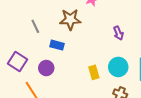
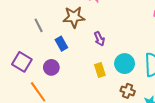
purple arrow: (118, 33) -> (99, 39), moved
blue rectangle: (57, 45) -> (61, 44), turned 48

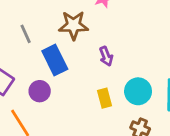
blue rectangle: (61, 44) -> (55, 60), size x1.5

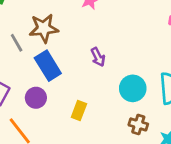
brown star: (73, 25) -> (44, 28), moved
yellow rectangle: (104, 98) -> (79, 111), moved, turned 42

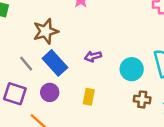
gray line: (17, 43) -> (26, 64), moved
purple arrow: (98, 57) -> (93, 56), moved, turned 112

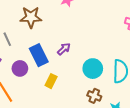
purple arrow: (93, 56) -> (64, 49), turned 136
blue rectangle: (55, 63) -> (39, 55), moved

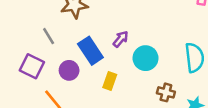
cyan circle: (93, 69) -> (146, 58), moved

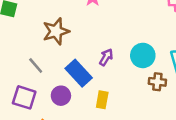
cyan circle: (146, 58) -> (143, 55), moved
brown cross: (166, 92) -> (157, 82), moved

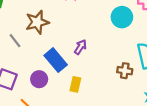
cyan circle: (143, 55) -> (122, 17), moved
gray line: (36, 66) -> (15, 41), moved

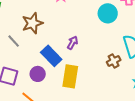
brown cross: (125, 71) -> (114, 61), turned -32
yellow rectangle: (75, 84) -> (70, 76), size x1.6

